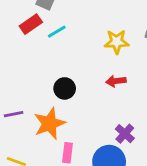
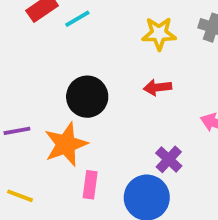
black circle: (65, 88) -> (87, 97), size x1.4

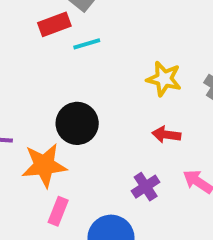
red arrow: (157, 87) -> (166, 135), moved
purple cross: (169, 159) -> (146, 187), moved

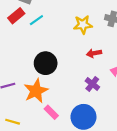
pink rectangle: (58, 211) -> (51, 112), turned -48

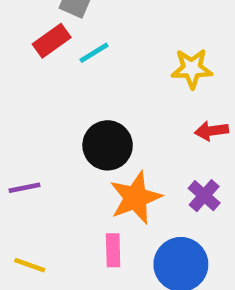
orange star: (36, 91) -> (135, 198), moved
pink rectangle: (51, 112) -> (113, 250), turned 40

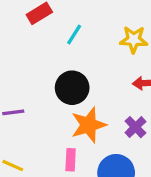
cyan line: (94, 53) -> (74, 35), moved, turned -30

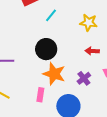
orange star: (89, 125) -> (54, 74), turned 30

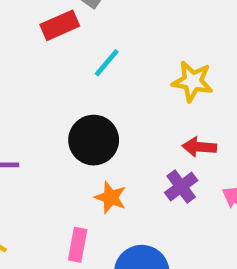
orange star: (54, 74) -> (111, 197), size x0.6
purple cross: (84, 78) -> (181, 187), moved

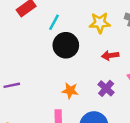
black circle: (94, 140) -> (66, 45), moved
purple cross: (181, 187) -> (106, 88), moved

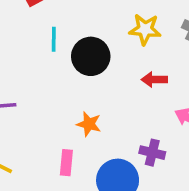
cyan line: (54, 22) -> (54, 39), moved, turned -35
purple cross: (106, 88) -> (152, 153), moved, turned -35

